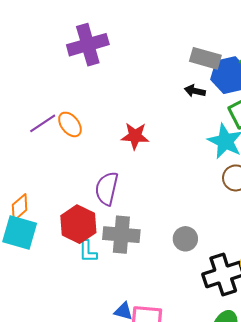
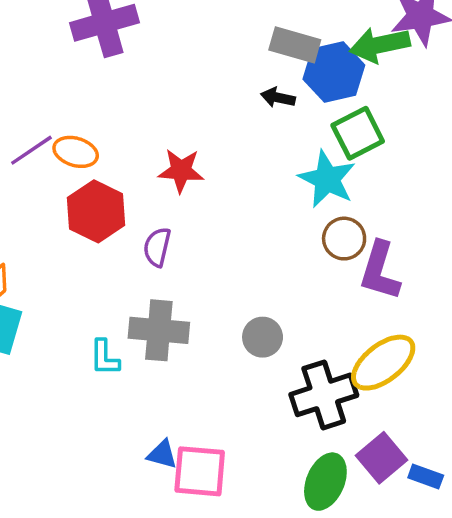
orange ellipse: (70, 124) -> (76, 152), turned -35
purple semicircle: (107, 188) -> (157, 247), moved, size x0.7
red hexagon: (78, 224) -> (96, 211), moved

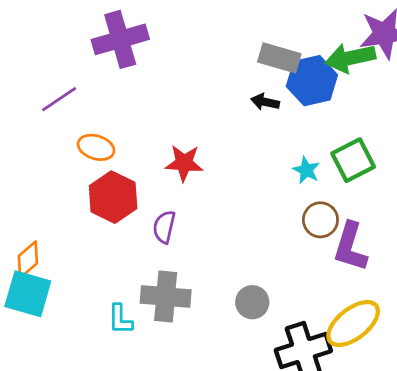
green square: (358, 133) -> (353, 160), moved
purple line: (31, 150) -> (59, 99), moved
cyan star: (327, 179) -> (306, 170), size x0.6

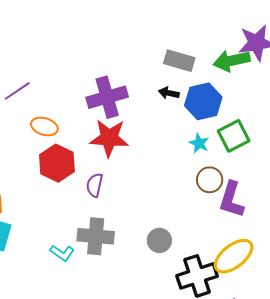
purple cross: (120, 39) -> (107, 97), moved
blue hexagon: (312, 81) -> (203, 101), moved
red star: (184, 163) -> (109, 138), size x1.4
cyan L-shape: (120, 319) -> (62, 253), turned -55

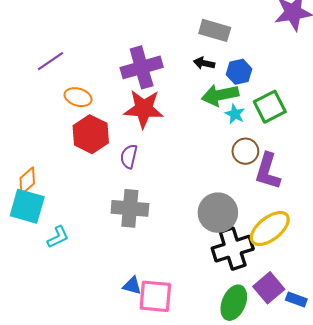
green arrow: (232, 61) -> (220, 95), moved
blue hexagon: (203, 101) -> (239, 72), size x0.7
gray circle: (159, 240) -> (218, 213), moved, size x1.6
cyan L-shape: (62, 253) -> (58, 237), moved, turned -60

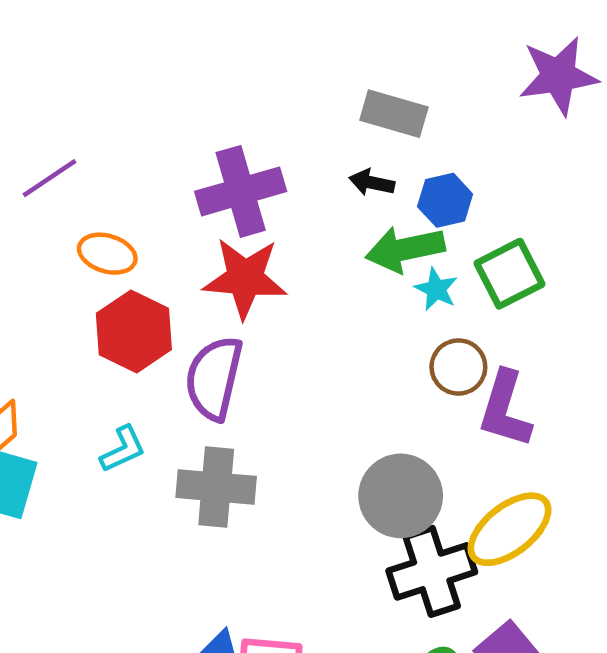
purple semicircle: (129, 156) -> (214, 378), size x1.6
cyan L-shape: (58, 237) -> (123, 449), moved

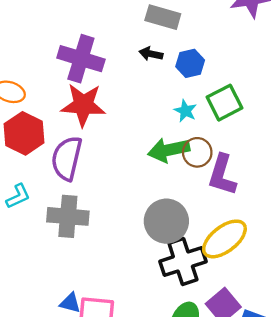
purple cross: (241, 191) -> (81, 59), turned 33
green arrow: (405, 249) -> (169, 150), moved

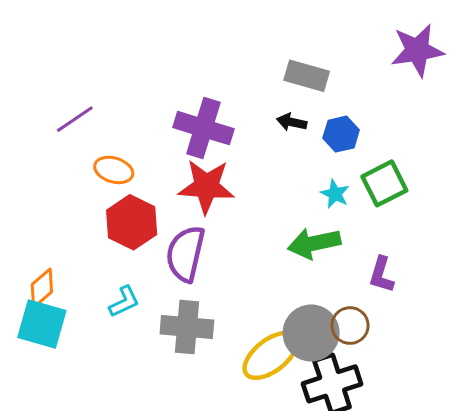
brown circle: (197, 152) -> (350, 326), moved
purple L-shape: (222, 175) -> (381, 275), size x0.7
yellow ellipse: (224, 239) -> (271, 355), moved

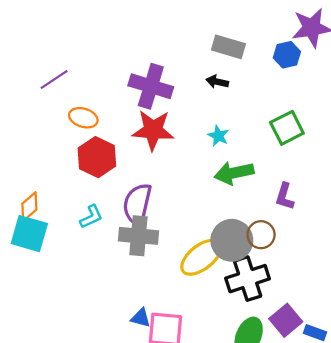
blue hexagon: (341, 134) -> (287, 55), moved
cyan star: (335, 194) -> (218, 136), moved
purple semicircle: (185, 254) -> (137, 204), moved

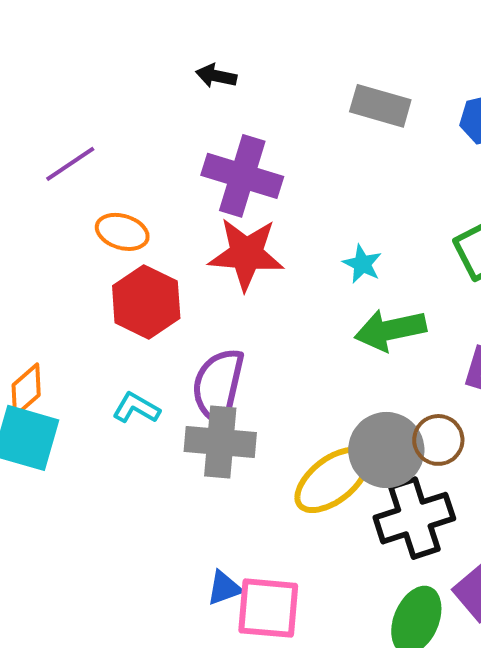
black arrow: (217, 82) -> (216, 76), moved
cyan L-shape: (91, 217) -> (136, 408), turned -125
blue triangle: (141, 318) -> (224, 588), turned -35

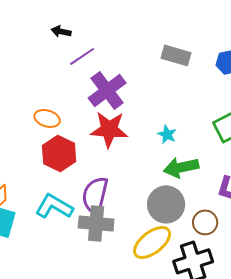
black arrow: (216, 76) -> (61, 31), moved
purple line: (70, 164) -> (82, 56), moved
purple cross: (242, 176) -> (107, 90), turned 36
cyan L-shape: (136, 408) -> (54, 206), size x1.6
gray circle: (386, 450) -> (166, 204), moved

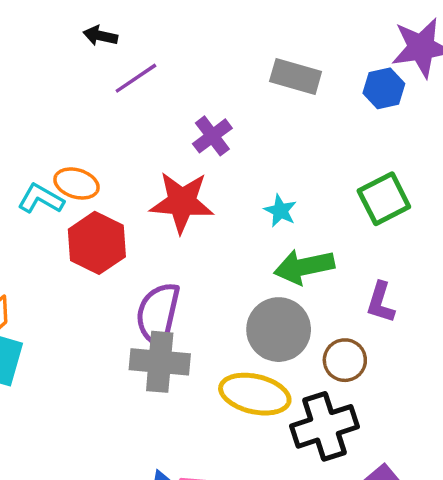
purple cross: (107, 90) -> (212, 136), moved, size x0.6
cyan L-shape: (54, 206) -> (41, 199), moved, size x0.7
yellow ellipse: (152, 242) -> (255, 394), turned 51

